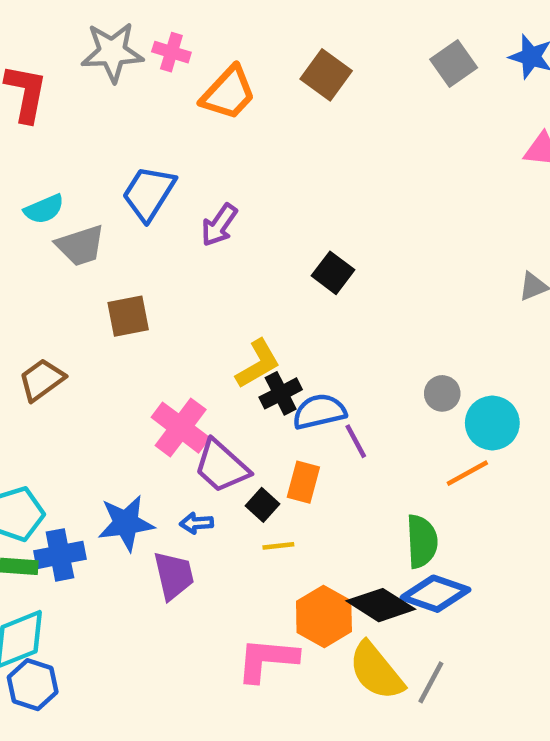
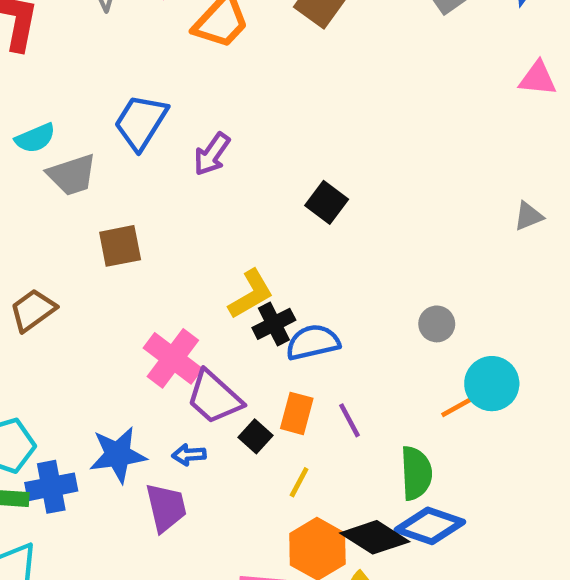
cyan circle: (492, 423) -> (492, 384), moved
purple line: (356, 441) -> (350, 420), moved
yellow line: (278, 546) -> (299, 482), moved, turned -56

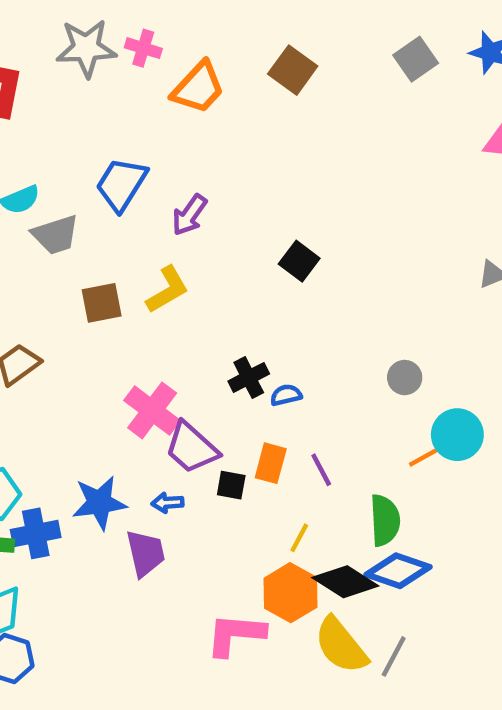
yellow L-shape: (251, 294) -> (167, 290), moved
blue semicircle: (313, 342) -> (286, 395), size x0.6
black square: (255, 436) -> (231, 485), turned -32
yellow line: (299, 482) -> (299, 538), moved

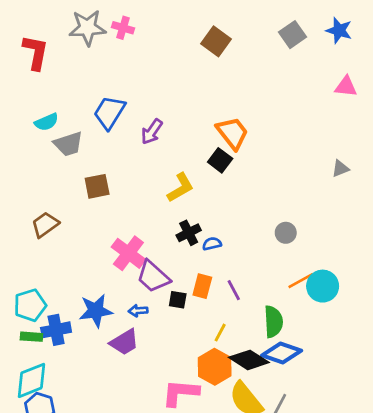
orange trapezoid: (198, 88) -> (232, 133), moved, turned -81
yellow L-shape: (167, 290) -> (180, 188), moved
cyan circle: (457, 435) -> (323, 286), moved
purple trapezoid: (145, 553) -> (124, 342), turned 72

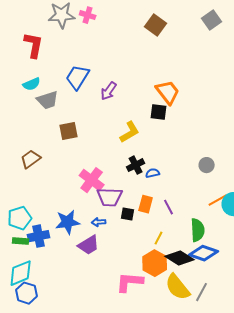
red L-shape: (36, 52) -> (34, 45), moved
black square: (220, 160) -> (159, 112), turned -30
purple trapezoid: (153, 277) -> (110, 197), turned -40

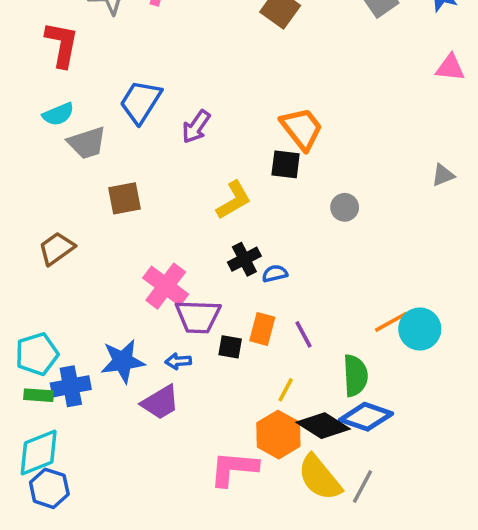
gray circle: (207, 165) -> (345, 207), moved

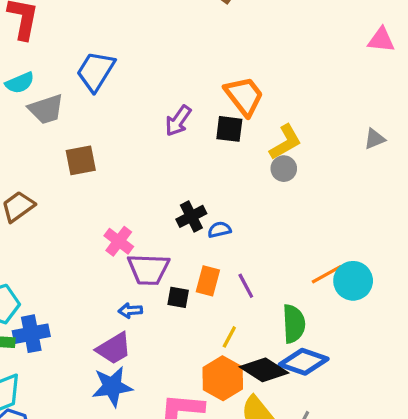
purple arrow: (196, 127) -> (178, 121), moved
yellow L-shape: (234, 200) -> (285, 142), moved
pink cross: (166, 286) -> (119, 241), size x0.7
blue star: (123, 361) -> (112, 386), moved

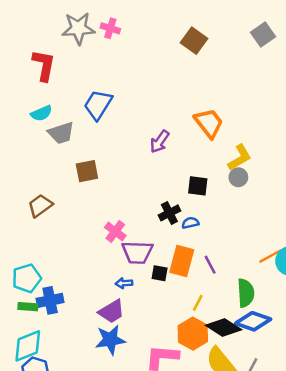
black square: (229, 129) -> (198, 186), moved
orange rectangle: (208, 281) -> (182, 261), size x1.4

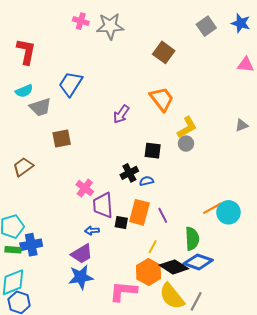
gray star: (78, 28) -> (110, 26), moved
brown square: (194, 41) -> (164, 52), moved
purple trapezoid: (137, 252) -> (103, 205), turned 84

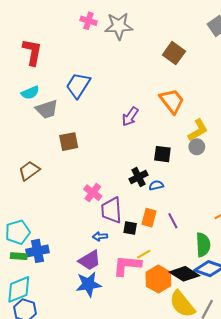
orange rectangle: (139, 212) -> (149, 218), size x0.7
yellow line: (153, 247) -> (144, 254), moved, turned 32
pink L-shape: (123, 291) -> (127, 266), moved

